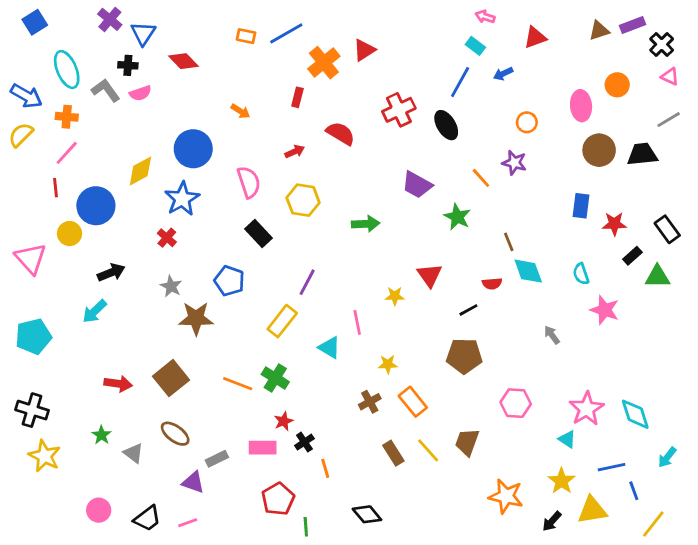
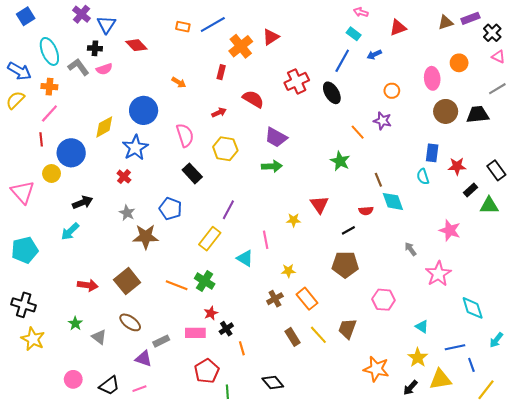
purple trapezoid: (417, 185) -> (276, 137), moved
cyan semicircle: (581, 274) -> (423, 177), moved
pink star: (587, 409) -> (438, 274), moved

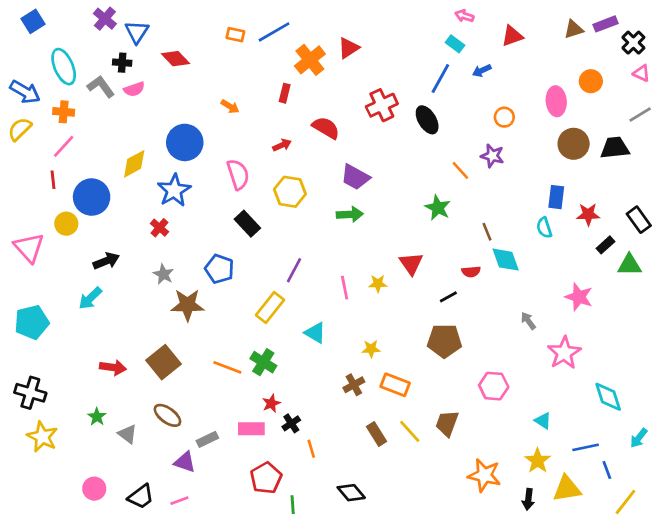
pink line: (266, 240) -> (345, 288), moved
orange rectangle: (307, 299) -> (395, 385), turned -30
black arrow: (410, 388) -> (528, 499), turned -35

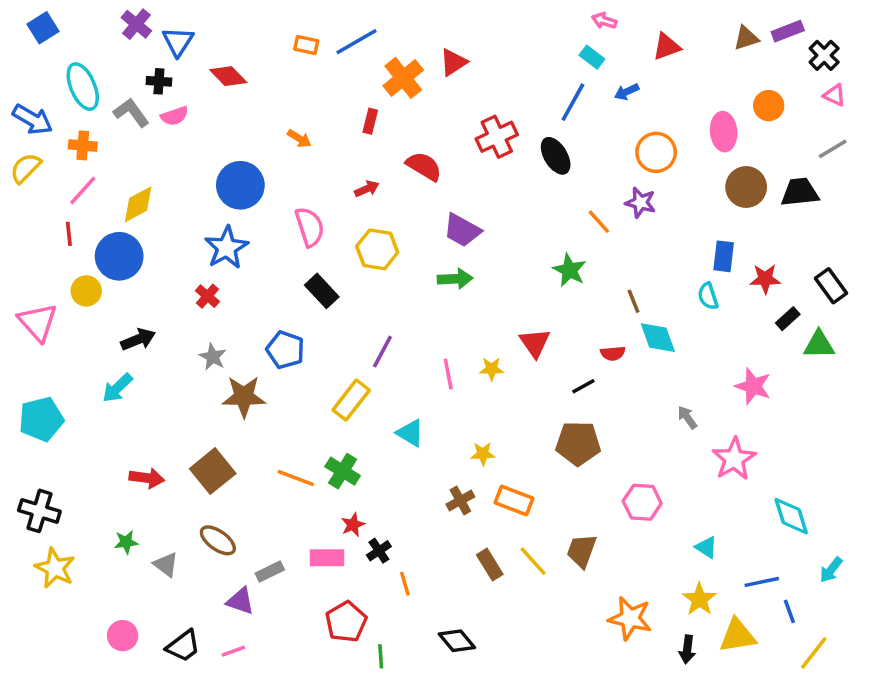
orange circle: (504, 117) -> (656, 152), size x1.5
yellow diamond: (134, 164) -> (138, 204), moved
green star: (97, 417) -> (126, 542), turned 30

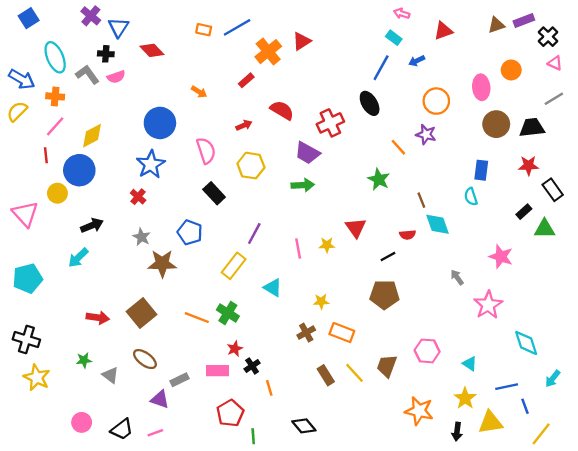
red rectangle: (370, 121) -> (246, 80), turned 35
red cross: (497, 137) -> (330, 123), moved
red star: (765, 279) -> (528, 166), moved
pink hexagon: (642, 502) -> (427, 351), moved

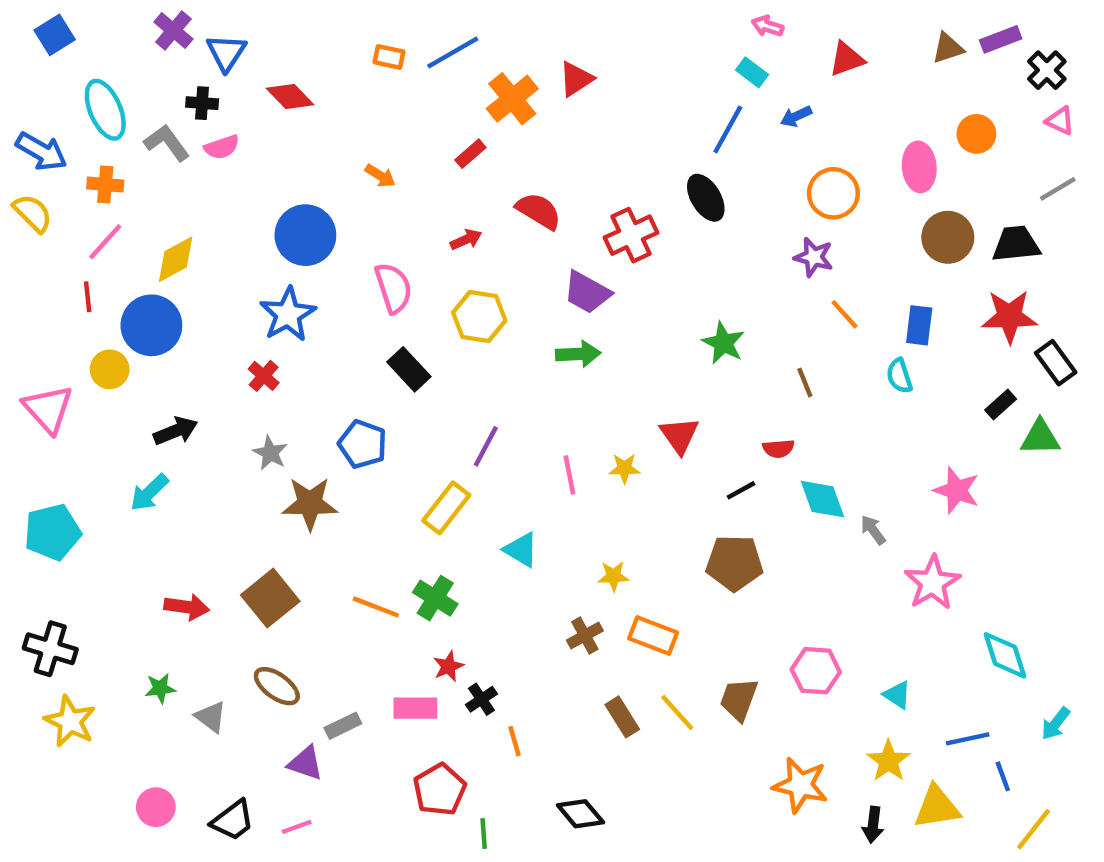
yellow semicircle: (17, 111) -> (33, 213), turned 90
orange line: (398, 147) -> (844, 314), moved
red star: (528, 166) -> (1009, 317), size x1.4
cyan diamond: (437, 224) -> (822, 499), moved

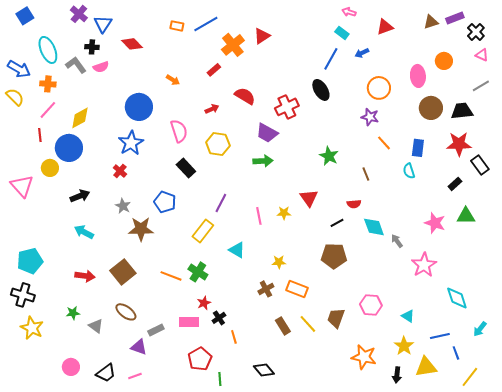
green triangle: (1040, 438) -> (466, 216), moved
cyan arrow: (149, 493) -> (84, 232), moved, turned 72
cyan pentagon: (52, 532) -> (30, 261), moved

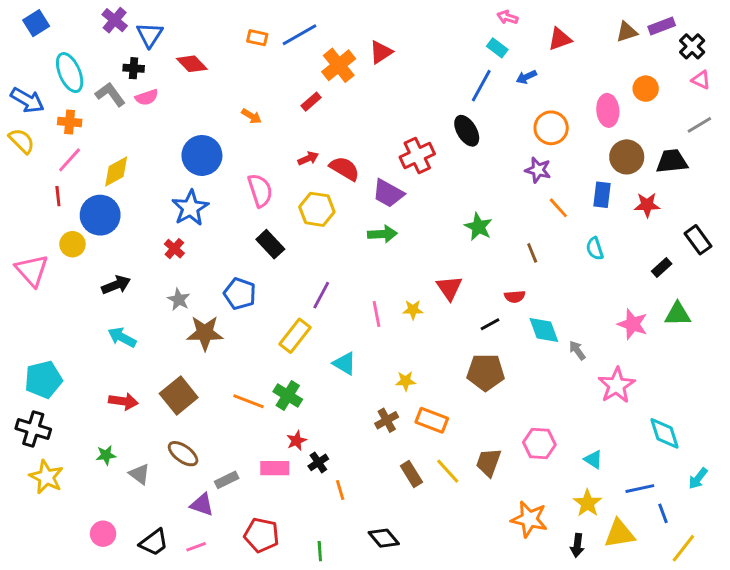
red semicircle: (245, 96) -> (345, 169), moved
red star: (459, 144) -> (647, 205), moved, size x0.7
blue rectangle: (418, 148) -> (602, 195), moved
red pentagon: (200, 359) -> (262, 535), moved, turned -30

